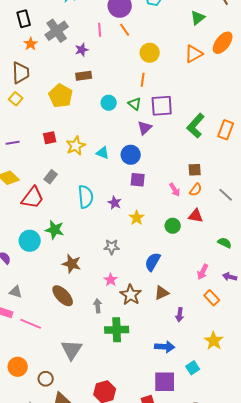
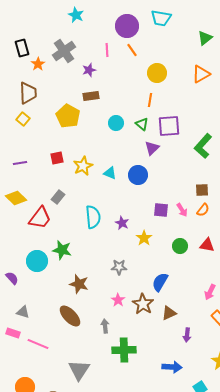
black rectangle: (24, 19) -> (22, 48), moved
purple square: (138, 180) -> (161, 210), moved
red triangle: (196, 216) -> (207, 245), moved
brown star: (131, 295) -> (143, 304), moved

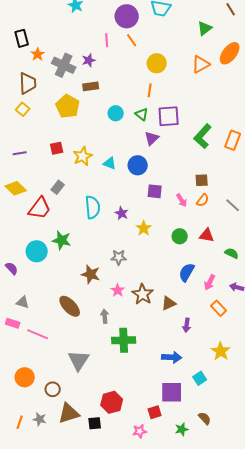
gray cross: (64, 51) -> (64, 65), moved, turned -30
purple square: (161, 210) -> (155, 191), moved
blue semicircle: (160, 282) -> (187, 272), moved
brown star: (79, 284) -> (91, 274), moved

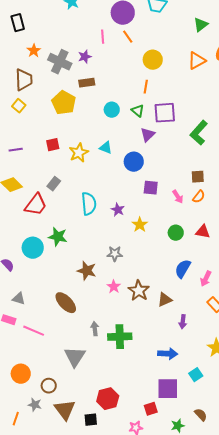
black rectangle: (22, 38) -> (18, 23), moved
cyan triangle: (110, 163) -> (106, 148), moved
gray arrow: (105, 316) -> (95, 329), moved
brown triangle: (69, 413) -> (65, 410), turned -50
gray star: (40, 419) -> (35, 405), moved

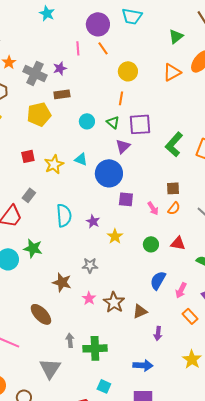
yellow pentagon: (64, 103) -> (39, 114), turned 30
blue circle: (134, 162) -> (109, 173), size x1.4
cyan square: (196, 375) -> (104, 386), moved, turned -32

